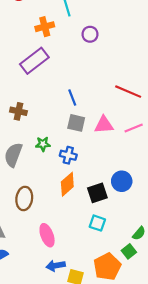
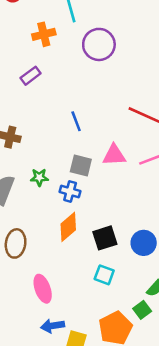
purple circle: (90, 34) -> (99, 44), size x1.6
purple rectangle: (34, 61) -> (31, 76), size x0.6
gray square: (76, 123) -> (81, 166), moved
blue circle: (122, 181) -> (144, 243), moved

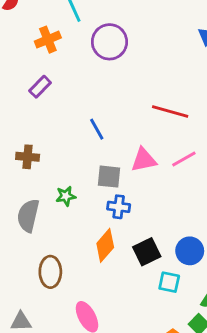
blue cross: (70, 192) -> (119, 207), moved
cyan square: (104, 275) -> (169, 282), moved

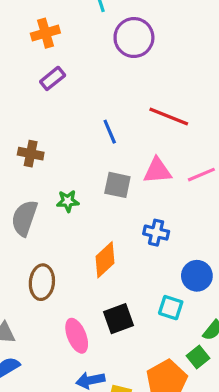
orange cross: (48, 40) -> (45, 33), moved
red line: (170, 111) -> (169, 117), moved
blue cross: (119, 207) -> (156, 233), moved
black square: (147, 252) -> (118, 319), moved

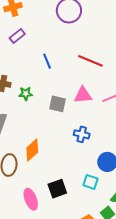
blue line: (110, 132) -> (47, 61), moved
green star: (68, 201) -> (26, 94), moved
orange diamond: (105, 260) -> (32, 150), moved

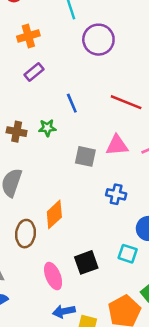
green star: (26, 94) -> (47, 128), moved

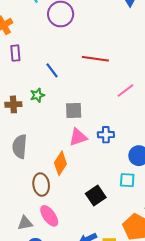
purple rectangle: (34, 72) -> (15, 53), turned -42
pink triangle: (117, 145) -> (78, 137), moved
pink ellipse: (53, 276) -> (49, 216), moved

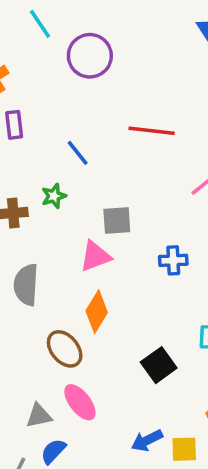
pink triangle: (78, 137) -> (95, 256), moved
brown ellipse: (41, 185) -> (65, 349), turned -30

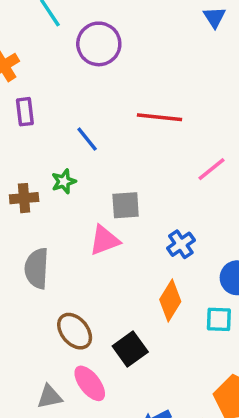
blue cross: (173, 260) -> (181, 244), turned -32
orange diamond: (97, 312) -> (170, 300), moved
black square: (159, 365) -> (130, 349), moved

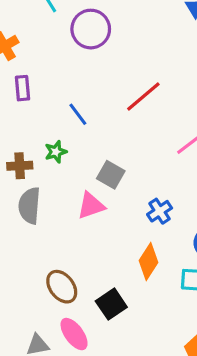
red line: (159, 117) -> (143, 97), turned -48
gray square: (126, 205) -> (111, 175), turned 32
gray semicircle: (37, 268) -> (29, 206), moved

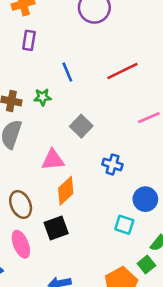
pink triangle: (91, 206) -> (53, 160), moved
blue cross: (160, 211) -> (112, 164), turned 36
orange diamond: (149, 262) -> (66, 191), moved

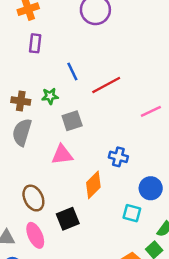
red line: (122, 71) -> (106, 85), moved
gray square: (81, 126) -> (72, 121), moved, turned 30
orange diamond: (66, 191) -> (93, 185), moved

